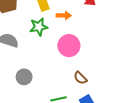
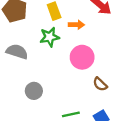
brown semicircle: (80, 78) -> (100, 84), moved

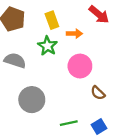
green star: (50, 37) -> (47, 46), turned -30
gray circle: (34, 91) -> (32, 100), size x1.5

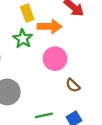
orange arrow: (74, 34) -> (49, 26), size x1.5

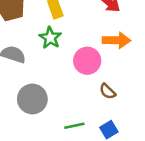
orange arrow: (49, 26) -> (117, 40), moved

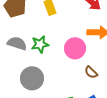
green star: (50, 38) -> (40, 44), moved, turned 30

